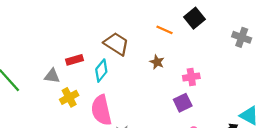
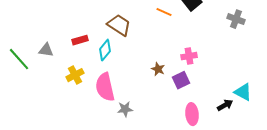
brown star: (157, 62) -> (158, 69), moved
gray triangle: (52, 76) -> (46, 50), moved

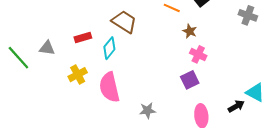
pink cross: (189, 56) -> (198, 54), turned 35
brown star: (158, 69) -> (190, 31), moved
gray star: (125, 109) -> (147, 110), moved

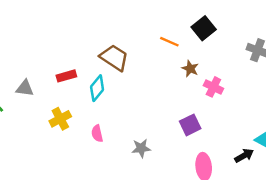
pink cross: (198, 54) -> (213, 87), moved
pink semicircle: (109, 87) -> (97, 134), size x0.5
gray star: (147, 110) -> (141, 148), moved

